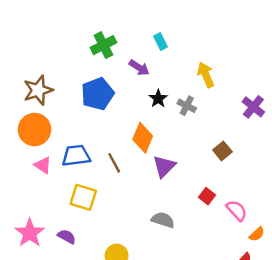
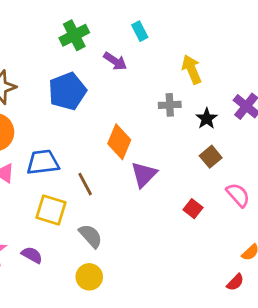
black star: (158, 99) -> (207, 119), moved
gray cross: (187, 106) -> (170, 105), turned -30
brown line: (114, 163) -> (85, 184), moved
pink semicircle: (237, 210) -> (238, 195), moved
gray semicircle: (163, 220) -> (91, 236), moved, turned 30

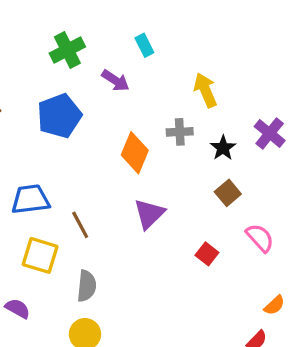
orange diamond: (119, 142) -> (135, 153), moved
gray semicircle: (91, 236) -> (87, 286), turned 48

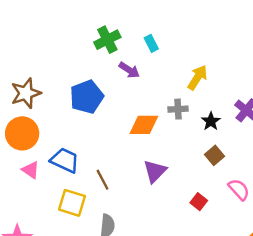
green cross: (67, 50) -> (107, 40), moved
yellow arrow: (205, 90) -> (197, 77), turned 55
orange diamond: (135, 153) -> (144, 125), turned 68
blue trapezoid: (30, 199) -> (65, 160), turned 32

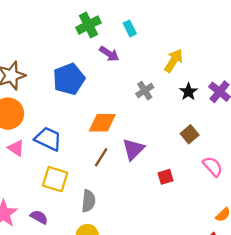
gray cross: (178, 109) -> (145, 91), moved, turned -30
black star: (211, 121) -> (188, 92), moved
orange diamond: (144, 125) -> (102, 123), moved
brown line: (102, 180) -> (101, 157), moved, turned 60
red square: (199, 202) -> (165, 177), moved, turned 35

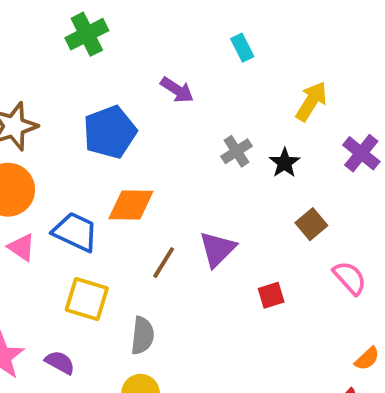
green cross: (88, 25) -> (87, 34), moved
cyan rectangle: (130, 28) -> (242, 48), moved
yellow arrow: (174, 61) -> (311, 101), moved
black star: (188, 92) -> (284, 163), moved
orange diamond: (102, 123) -> (131, 205), moved

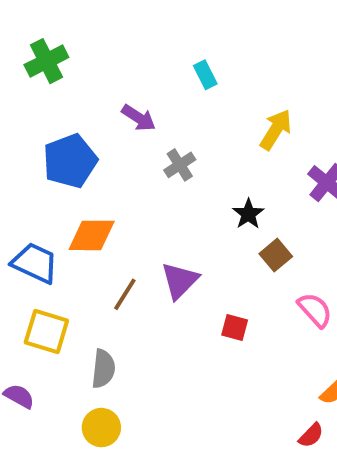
gray cross: (237, 151) -> (180, 165), moved
black star: (284, 163) -> (248, 214), moved
red square: (271, 295) -> (235, 328), turned 32

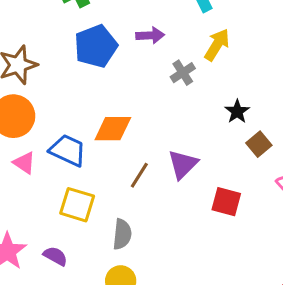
purple arrow: (139, 118) -> (150, 35), turned -36
yellow arrow: (276, 130) -> (217, 45), moved
blue pentagon: (70, 161) -> (96, 46), moved
red square: (235, 328) -> (226, 202), size x1.4

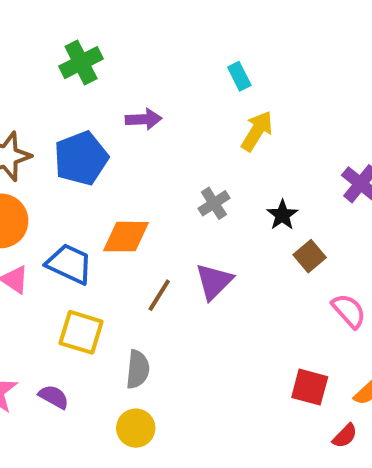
purple arrow: (150, 35) -> (144, 119), moved
blue pentagon: (96, 46) -> (81, 158), moved
gray cross: (183, 73) -> (214, 203), moved
red square: (226, 202) -> (310, 387), moved

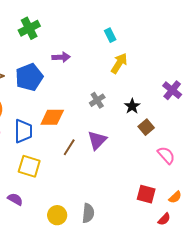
blue trapezoid: (69, 264) -> (23, 131), turned 65
gray semicircle: (138, 369) -> (88, 213), moved

